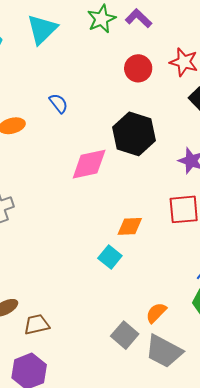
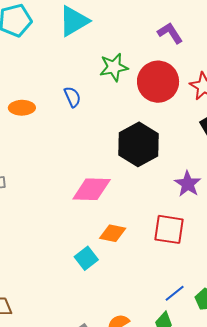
green star: (101, 19) -> (114, 67), moved
red circle: (138, 68) -> (158, 82), size x1.5
pink diamond: (89, 164) -> (92, 189), moved

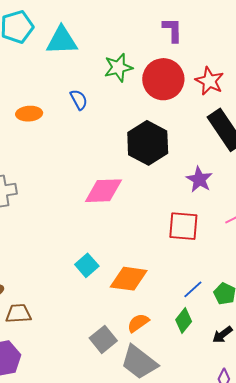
cyan triangle: (74, 21) -> (62, 41), moved, turned 32
purple L-shape: (170, 33) -> (172, 30), turned 36
orange diamond: (113, 233) -> (129, 279), moved, size x1.4
cyan square: (86, 258) -> (87, 265), moved

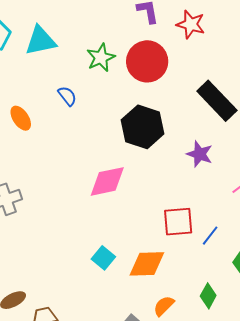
red star: (209, 81) -> (191, 24), moved
orange ellipse: (29, 114) -> (21, 118), turned 70
red square: (183, 226) -> (178, 222), moved
blue line: (193, 289) -> (210, 236), moved

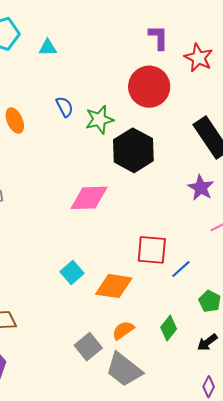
cyan triangle: (40, 41) -> (48, 48), size x0.6
green star: (101, 58) -> (99, 120), moved
purple star: (200, 154) -> (201, 188), moved

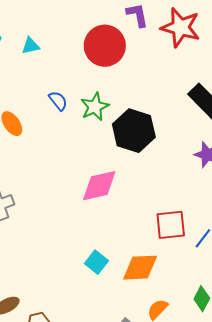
red star: (199, 58) -> (181, 27), size x1.4
red circle: (149, 87) -> (105, 46), moved

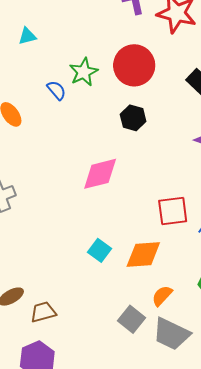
red circle: (105, 46) -> (134, 65), moved
green star: (95, 107) -> (84, 72), moved
black hexagon: (134, 131) -> (133, 118), size x0.6

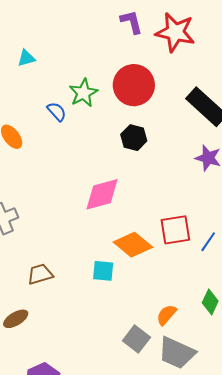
cyan square: (100, 250) -> (103, 271), turned -30
orange diamond: (143, 255) -> (133, 245), moved, turned 45
brown trapezoid: (43, 312) -> (40, 274), moved

